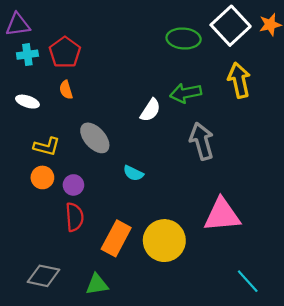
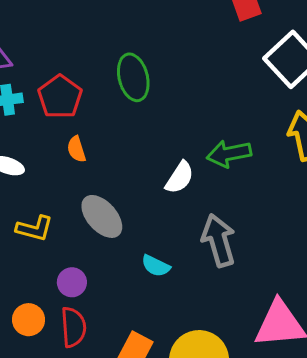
green ellipse: (184, 38) -> (133, 77), moved, turned 72
orange semicircle: (66, 90) -> (76, 149), moved
gray arrow: (202, 141) -> (219, 240), moved
orange circle: (42, 177) -> (29, 320), moved

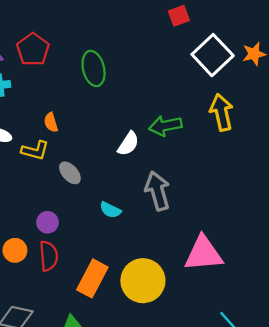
red pentagon: (60, 97) -> (33, 49), moved
gray ellipse: (102, 216) -> (70, 173), size x0.7
yellow L-shape: (35, 228) -> (35, 150), moved

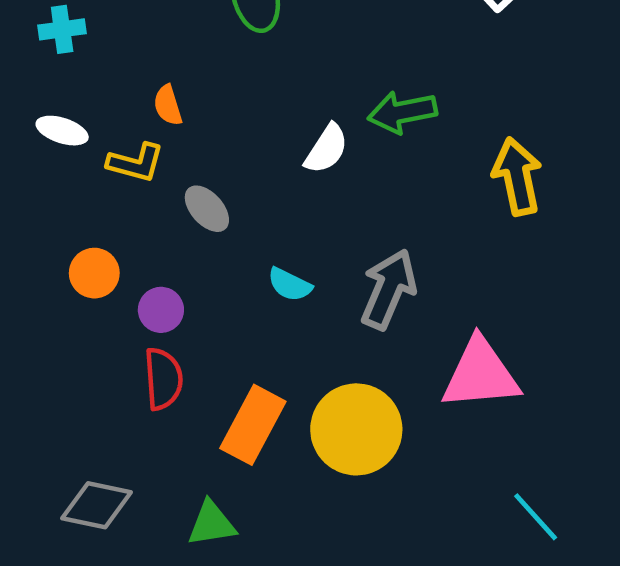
yellow arrow: (222, 112) -> (517, 177), moved
gray arrow: (158, 191) -> (389, 289), moved, turned 39
orange circle: (15, 250) -> (94, 273), moved

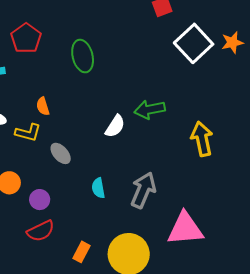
cyan semicircle: (290, 285) -> (98, 188), turned 54
red semicircle: (163, 379) -> (41, 231), turned 68
orange rectangle: (253, 425) -> (82, 252), size x0.6

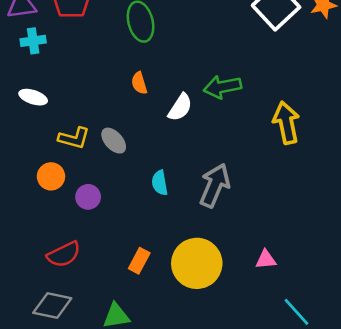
orange semicircle: (43, 106) -> (139, 83), moved
yellow L-shape: (28, 133) -> (74, 138), moved
pink triangle: (185, 229) -> (266, 260), moved, size x0.5
red semicircle: (41, 231) -> (64, 254), moved

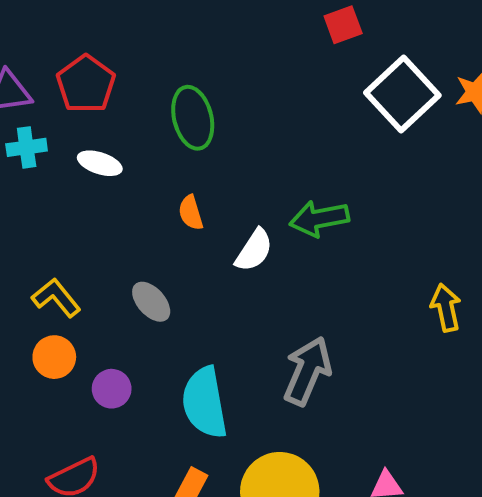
white ellipse: (33, 97) -> (100, 163), moved
yellow arrow: (286, 123) -> (446, 308), moved, size x0.7
yellow L-shape: (74, 138) -> (56, 298), moved, turned -144
cyan semicircle: (160, 183) -> (205, 403), moved, size x1.8

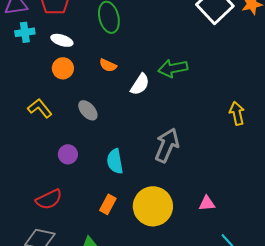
orange semicircle: (191, 213) -> (108, 65), turned -48
orange circle: (54, 357) -> (63, 68), moved
cyan semicircle: (205, 403) -> (115, 161), size x0.7

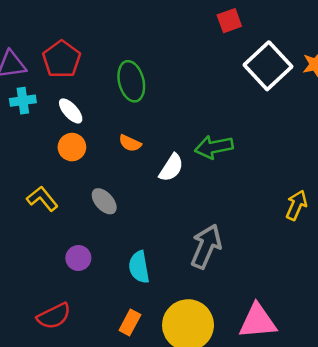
white ellipse: (62, 40) -> (71, 111), turned 30
yellow arrow: (237, 113) -> (296, 205), turned 35
pink triangle: (207, 203) -> (258, 321), size x1.8

